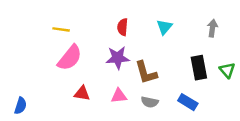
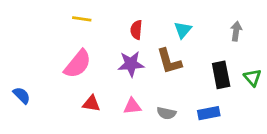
yellow line: (61, 29) -> (82, 19), moved
brown L-shape: (146, 73) -> (169, 61), moved
blue rectangle: (188, 102) -> (209, 113), turned -42
blue semicircle: (20, 106) -> (22, 95), moved, turned -63

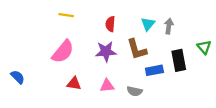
gray arrow: (236, 31) -> (169, 26), moved
green triangle: (252, 78) -> (204, 47), moved
blue rectangle: (209, 113) -> (154, 70), moved

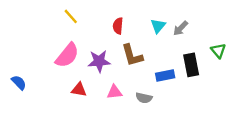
yellow line: (66, 15) -> (71, 16), turned 40
gray arrow: (169, 26) -> (181, 28), turned -144
brown L-shape: (137, 49) -> (132, 55), moved
purple star: (106, 52) -> (99, 61), moved

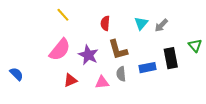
purple star: (99, 61) -> (88, 55), turned 30
red triangle: (79, 90) -> (70, 80), turned -32
gray semicircle: (144, 98) -> (121, 74), moved, turned 72

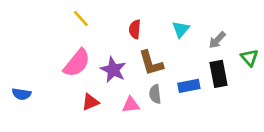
gray arrow: (161, 25) -> (217, 40), moved
blue semicircle: (16, 74) -> (22, 94), turned 144

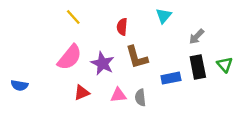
cyan triangle: (181, 29) -> (164, 16), moved
green triangle: (250, 58) -> (225, 65), moved
gray semicircle: (155, 94) -> (140, 98), moved

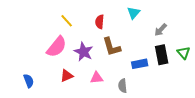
yellow line: (73, 17) -> (67, 21), moved
blue semicircle: (19, 85) -> (29, 81), moved, turned -120
gray semicircle: (140, 98) -> (123, 86), moved

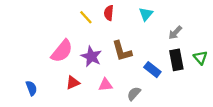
yellow line: (67, 21) -> (86, 17), moved
red semicircle: (100, 22) -> (109, 13), moved
blue rectangle: (140, 64) -> (152, 70), turned 49
gray semicircle: (123, 86) -> (134, 94), turned 48

